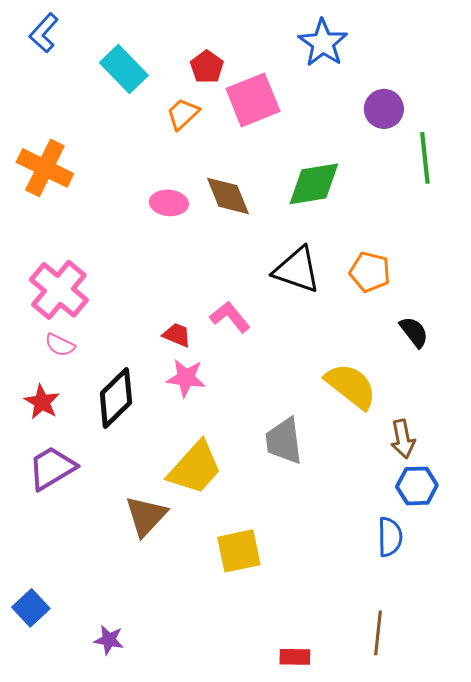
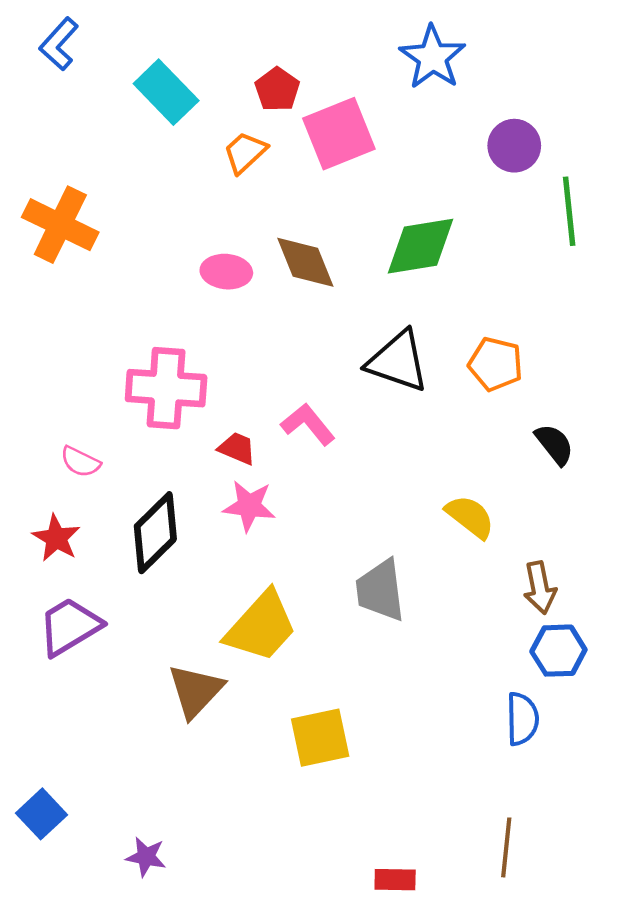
pink cross: (59, 290) -> (166, 388), moved, turned -36
yellow semicircle: (351, 386) -> (470, 517), size x0.7

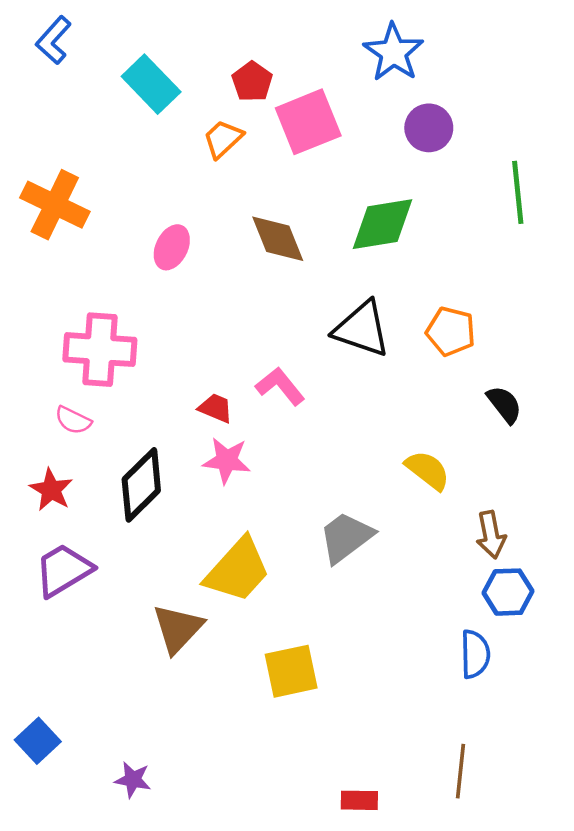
purple circle: (514, 146) -> (429, 128), moved
pink ellipse: (226, 272) -> (172, 247), moved, turned -69
pink cross: (166, 388) -> (100, 350), moved
gray trapezoid: (380, 590) -> (346, 537), turned 60

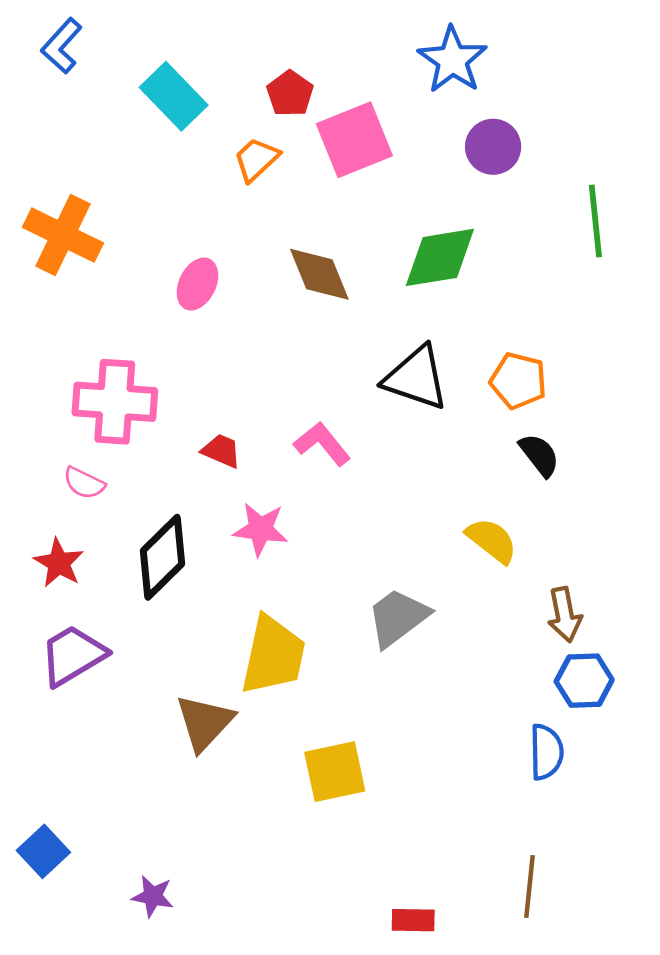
black semicircle: (504, 404) -> (539, 455), moved
red trapezoid: (216, 408) -> (221, 451), moved
yellow trapezoid: (238, 570) -> (273, 655), turned -30

